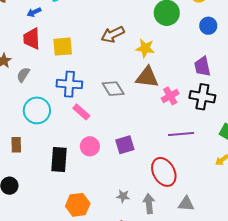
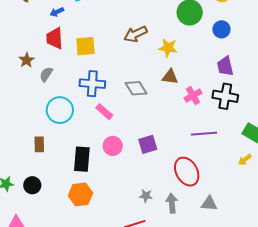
blue circle: (208, 26) -> (221, 29), moved
brown triangle: (147, 77) -> (170, 77), size x0.7
orange hexagon: (78, 205) -> (80, 194), moved

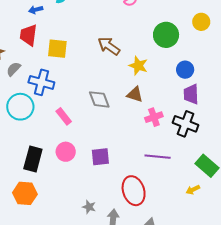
blue circle: (221, 29) -> (185, 70), moved
brown arrow: (136, 34) -> (109, 46), turned 50
blue cross: (92, 84) -> (41, 82), moved

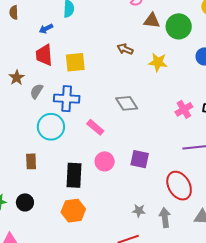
brown arrow: (109, 46) -> (125, 49), size x0.7
brown triangle: (135, 94) -> (152, 21), moved
purple square: (100, 157) -> (140, 159), turned 30

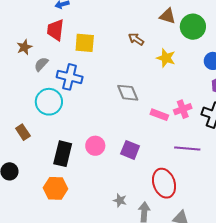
pink rectangle: (95, 127) -> (159, 115), moved, turned -30
brown rectangle: (31, 161) -> (23, 132), turned -42

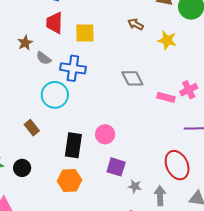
gray semicircle: (41, 64) -> (44, 58), turned -91
purple square: (130, 150) -> (116, 167), moved

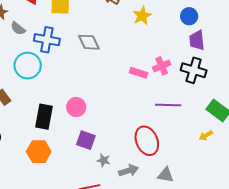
yellow star: (167, 40) -> (142, 16), turned 30
gray diamond: (132, 78) -> (89, 42), moved
gray arrow: (160, 196) -> (129, 171), turned 72

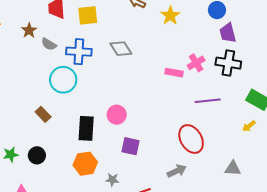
gray star: (104, 160) -> (112, 180), moved
gray triangle: (165, 175) -> (233, 168), moved

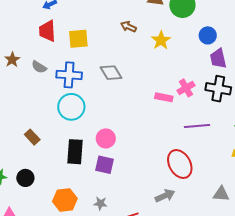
brown star: (29, 30) -> (12, 60), moved
cyan circle: (63, 80) -> (71, 107), moved
purple square: (130, 146) -> (104, 165), moved
orange hexagon: (85, 164) -> (65, 200), moved

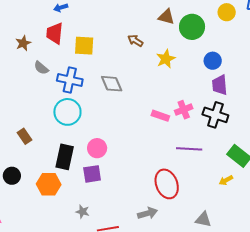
brown star: (12, 60) -> (23, 43), moved
purple square: (104, 165) -> (92, 174), turned -30
orange hexagon: (65, 200) -> (49, 184), moved

